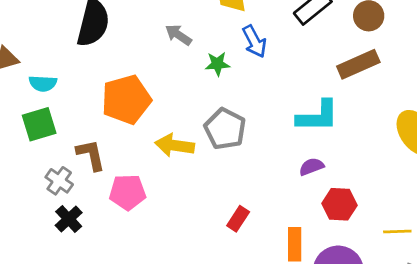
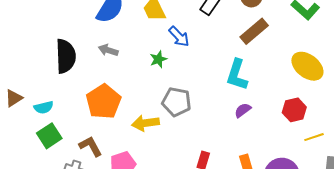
gray arrow: (178, 35) -> (108, 50), moved
cyan L-shape: (318, 116) -> (237, 75), turned 124
red hexagon: (339, 204) -> (294, 110), moved

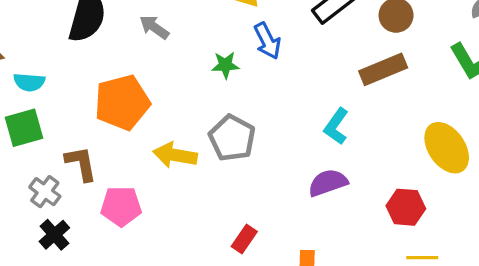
cyan L-shape: (237, 75) -> (336, 126), size x0.7
purple semicircle: (243, 110) -> (328, 183), size x1.4

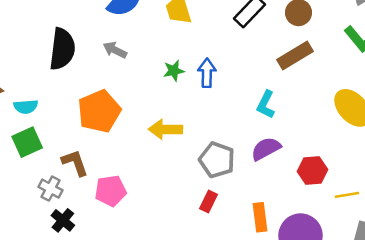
blue arrow: (267, 41) -> (207, 73), moved, turned -144
gray pentagon: (232, 138) -> (217, 160), moved
yellow arrow: (175, 155) -> (165, 129), moved
red hexagon: (406, 207) -> (313, 171), moved

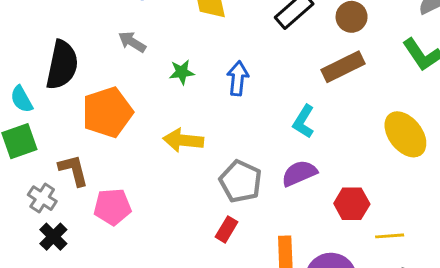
black semicircle: (62, 49) -> (62, 65), moved
green star: (174, 71) -> (182, 72), moved
cyan semicircle: (26, 107) -> (22, 99), turned 60

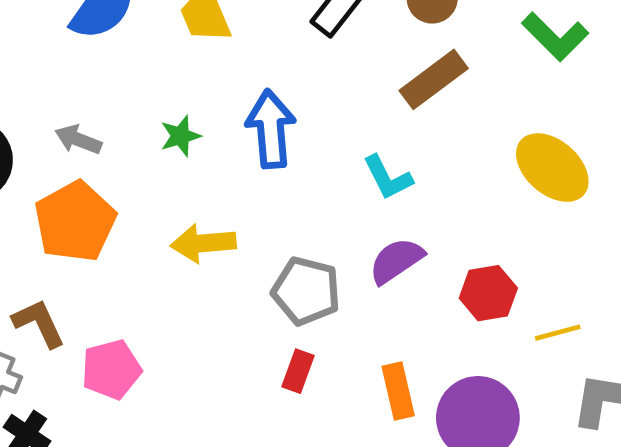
gray arrow: (132, 42) -> (78, 140), moved
blue arrow: (238, 78) -> (271, 129), size x1.4
cyan L-shape: (304, 121) -> (388, 178), turned -48

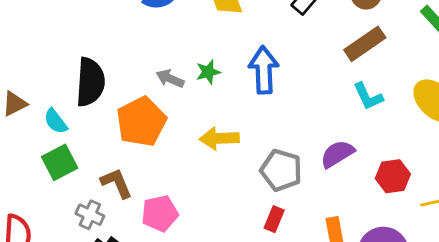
gray arrow: (78, 140) -> (170, 79), moved
cyan L-shape: (388, 178) -> (368, 96), moved

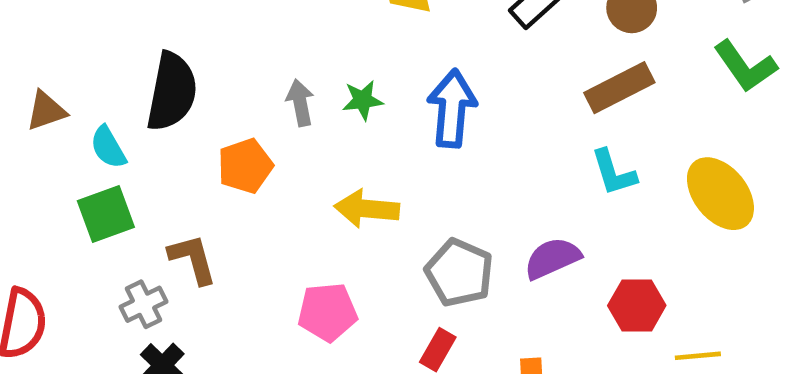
gray arrow: (170, 79) -> (300, 103), turned 48
orange pentagon: (141, 122) -> (245, 166), size x0.7
pink pentagon: (160, 213) -> (327, 312), moved
gray cross: (90, 215) -> (144, 304), turned 32

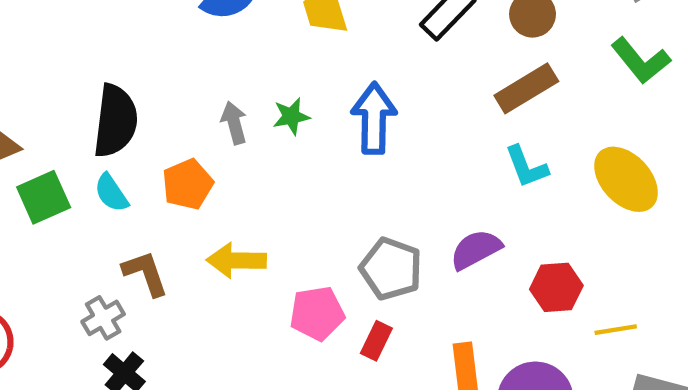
cyan semicircle: (108, 147) -> (111, 193), moved
yellow arrow: (367, 209) -> (236, 260), moved
green square: (106, 214) -> (44, 197), moved
pink pentagon: (327, 312) -> (317, 313), moved

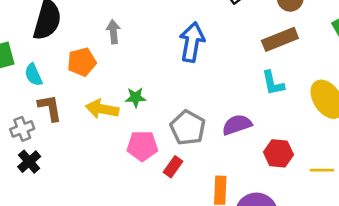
green star: (291, 116) -> (136, 97), moved
cyan semicircle: (111, 193) -> (33, 75), moved
yellow line: (616, 330) -> (322, 170), moved

